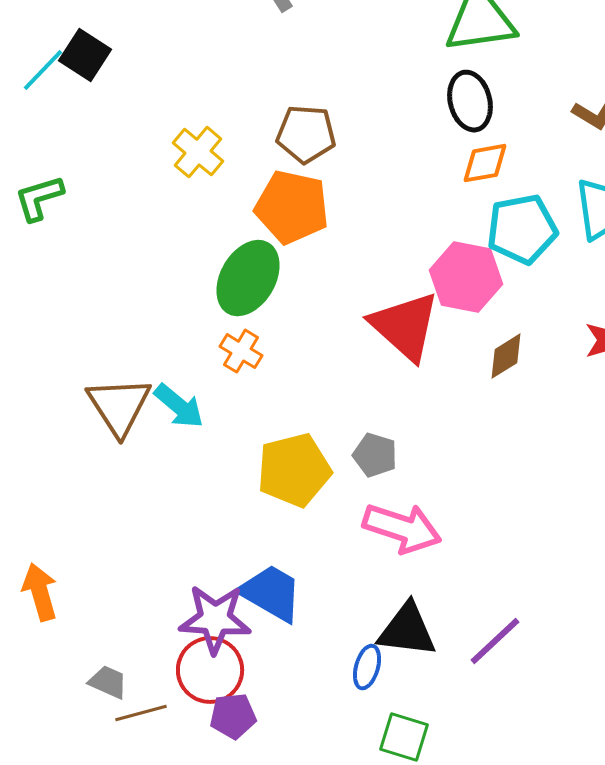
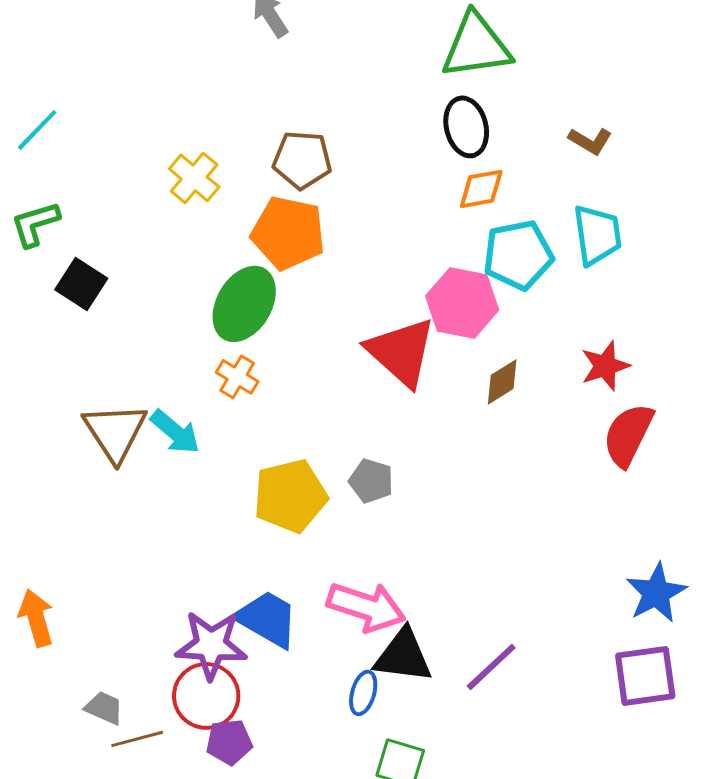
black square: (85, 55) -> (81, 284), moved
cyan line: (43, 70) -> (37, 130), moved
pink arrow: (402, 528) -> (366, 607), moved

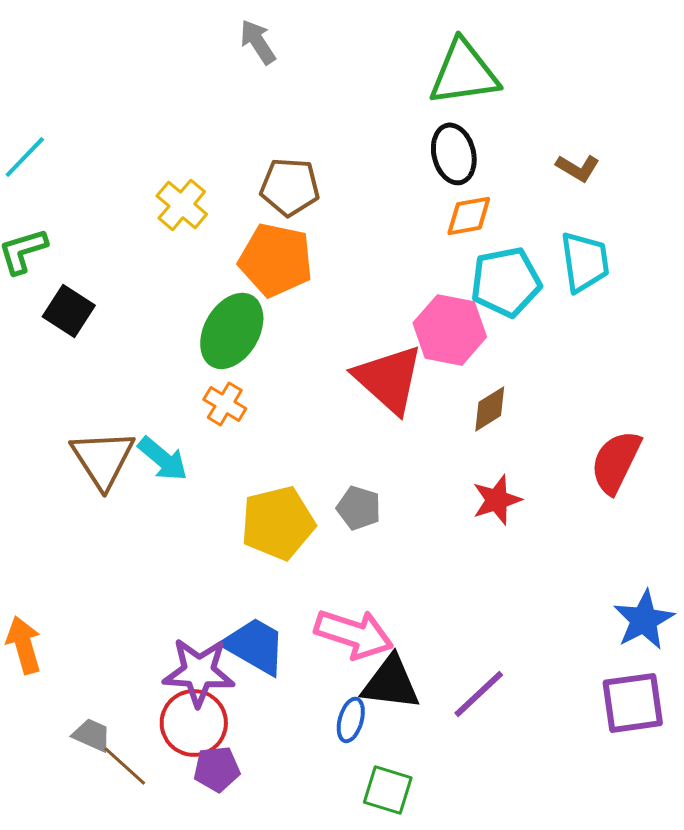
red star: (605, 366) -> (497, 500), moved
brown line: (137, 739) -> (125, 766), turned 57

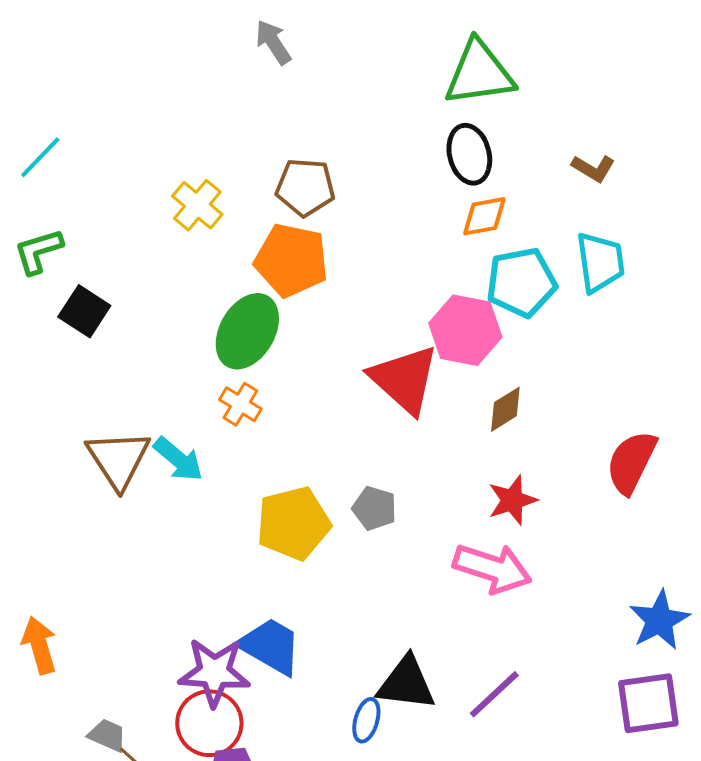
pink arrow: (354, 634) -> (492, 568), moved

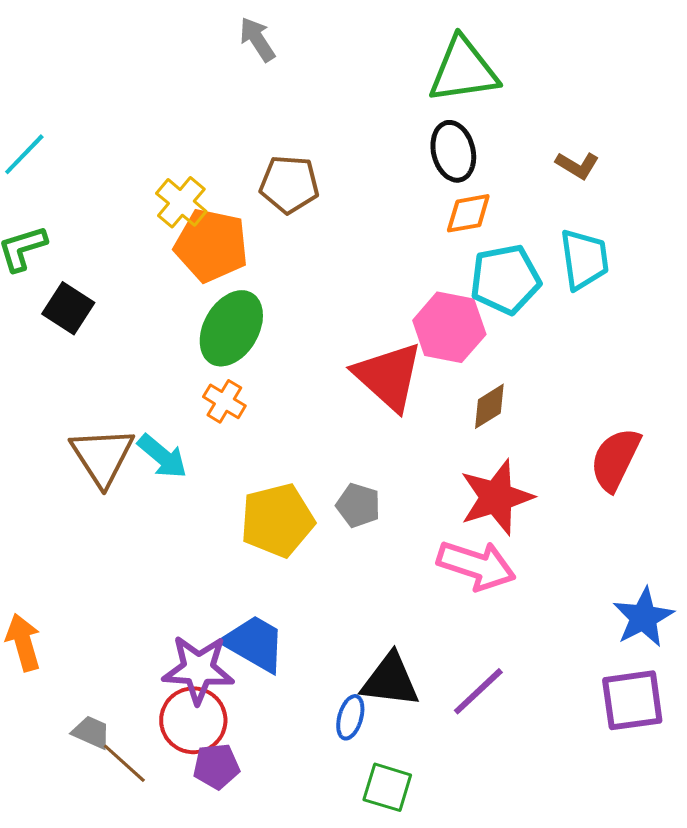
orange pentagon: (291, 260) -> (211, 245), moved
red star: (512, 500) -> (496, 497), size x1.5

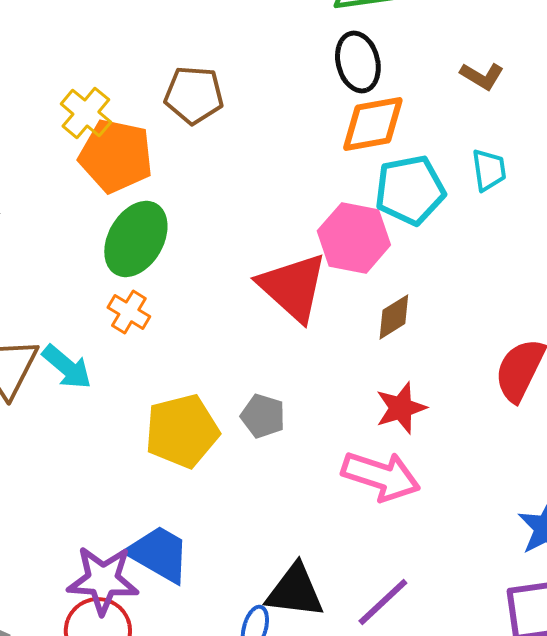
orange diamond: (468, 213) -> (373, 124), size x1.4
cyan trapezoid: (584, 259) -> (489, 170), size x0.7
red star: (496, 497) -> (401, 408), size x0.7

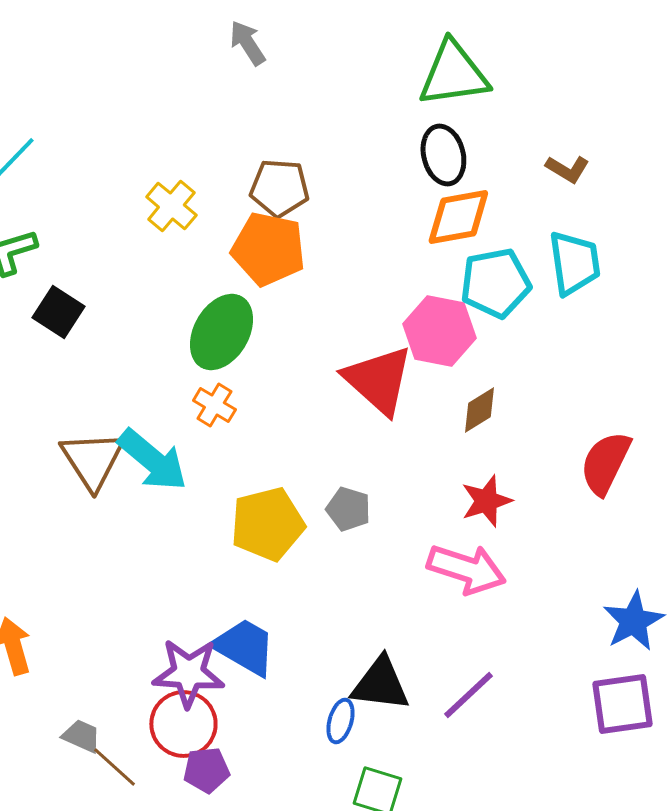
orange pentagon: (116, 156) -> (268, 249), moved
cyan trapezoid: (489, 170) -> (574, 263), size x1.5
cyan arrow: (67, 367) -> (152, 460), size x1.4

